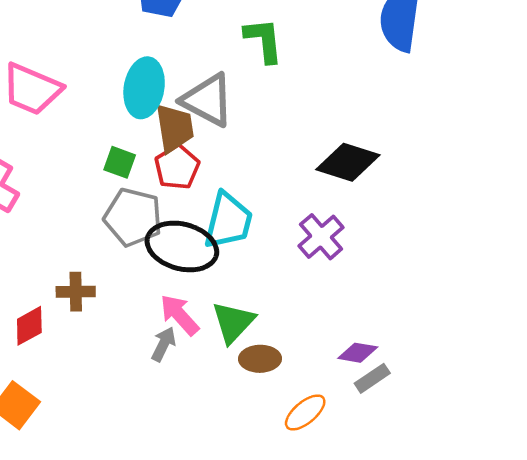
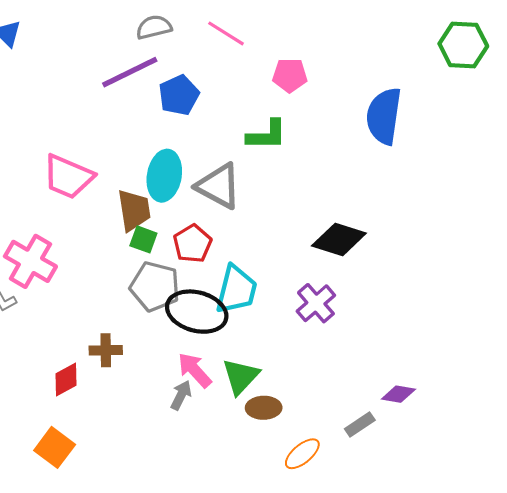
green L-shape: (264, 40) -> (267, 135), turned 96
brown trapezoid: (175, 128) -> (134, 210), moved
purple diamond: (358, 353) -> (398, 394), moved

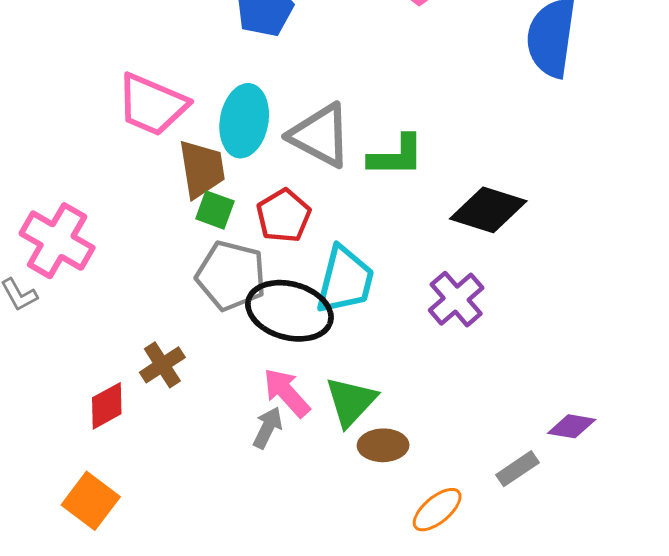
green L-shape: (267, 135) -> (396, 156), moved
pink trapezoid: (68, 177) -> (152, 105), moved
brown cross: (106, 350) -> (162, 365), turned -32

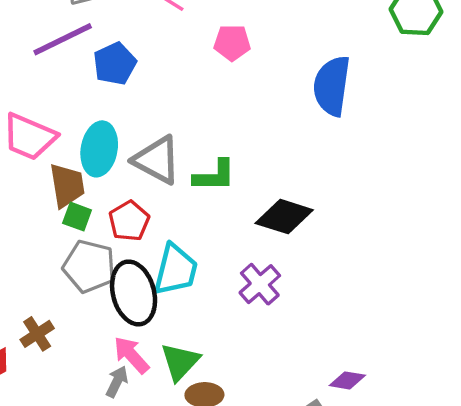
black ellipse: (289, 311) -> (134, 293), turned 60

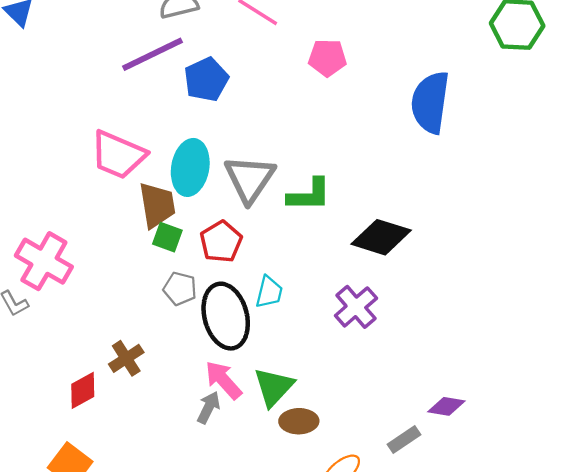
gray triangle: (157, 160) -> (250, 179), turned 36
gray pentagon: (89, 266) -> (180, 289), size x0.6
cyan trapezoid: (176, 270) -> (269, 292), size x0.6

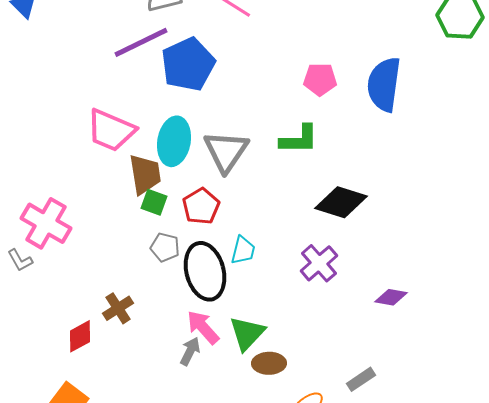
pink pentagon: (327, 58) -> (320, 79), moved
blue pentagon: (206, 79) -> (188, 64), size x1.4
green L-shape: (309, 195) -> (299, 139), moved
purple diamond: (446, 406) -> (391, 297), moved

